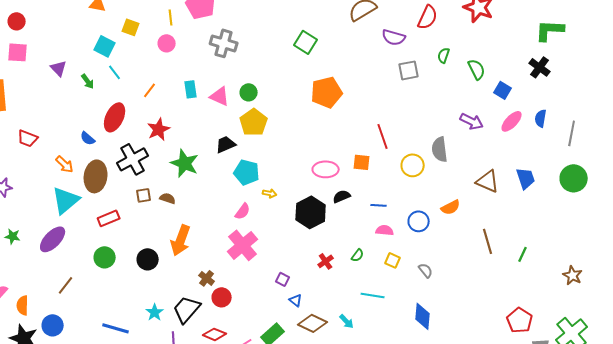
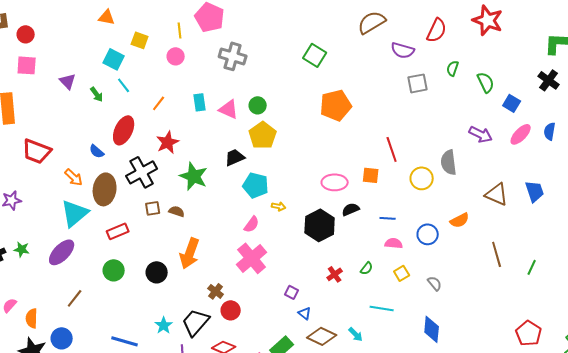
red trapezoid: (28, 138) -> (37, 151), size x1.4
yellow square: (393, 260) -> (402, 273), turned 35

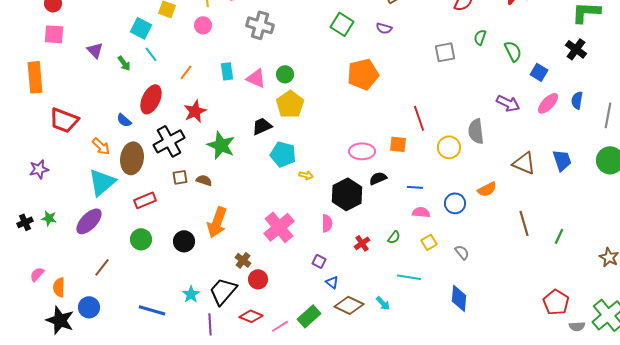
purple semicircle: (403, 50) -> (384, 28), moved, size x0.7
pink semicircle: (252, 224) -> (327, 223), moved, turned -36

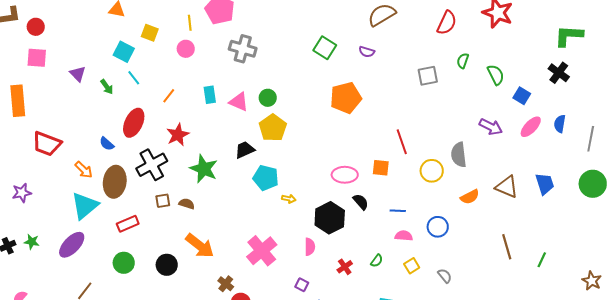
black semicircle: (378, 178) -> (361, 202), turned 72
orange semicircle: (487, 189) -> (470, 197), moved
orange arrow: (217, 222) -> (200, 246), turned -72

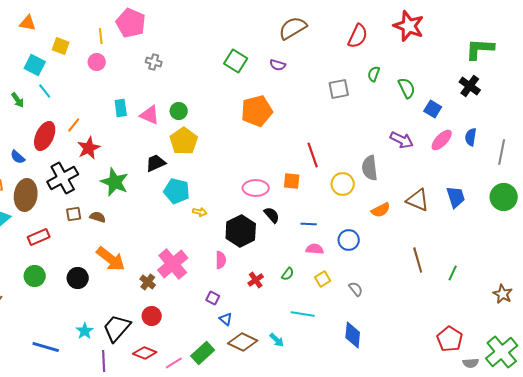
gray cross: (243, 49) -> (154, 62), size x0.6
orange line: (169, 96) -> (74, 125), moved
brown cross: (226, 284) -> (148, 282), moved

